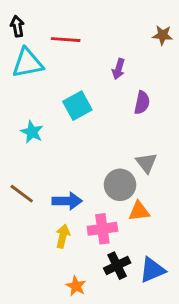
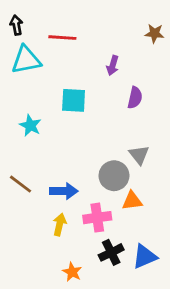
cyan square: (77, 106) -> (74, 100), turned 32

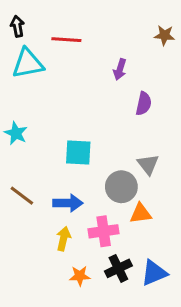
cyan square: (74, 100) -> (78, 153), moved
cyan star: (30, 125) -> (16, 133), moved
orange star: (72, 272) -> (80, 276), moved, turned -30

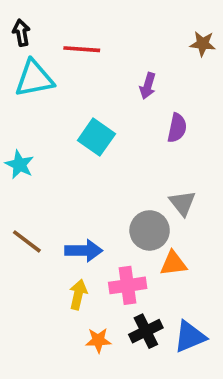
cyan square: (78, 153) -> (96, 137), moved, turned 32

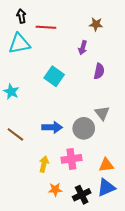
black arrow: (21, 33) -> (21, 16), moved
brown star: (203, 44) -> (96, 24), moved
blue arrow: (84, 251) -> (52, 127), moved
orange triangle: (173, 263) -> (106, 165), moved
black cross: (146, 331) -> (82, 195), moved

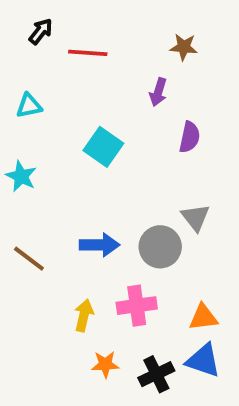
black arrow: (21, 16) -> (41, 31), turned 48
cyan triangle: (19, 44) -> (29, 106), moved, size x0.6
blue triangle: (106, 188) -> (203, 360), turned 42

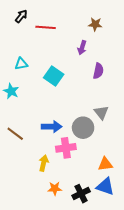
cyan triangle: (29, 106) -> (21, 64), moved
pink cross: (137, 306) -> (66, 148), moved

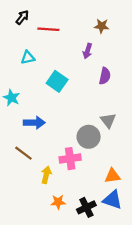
cyan triangle: (21, 64) -> (28, 58), moved
blue arrow: (52, 127) -> (34, 123), moved
brown line: (15, 134) -> (23, 153), moved

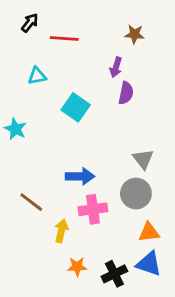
purple semicircle: (105, 76) -> (126, 93), moved
blue arrow: (34, 123) -> (80, 176), moved
gray circle: (89, 137) -> (136, 194), moved

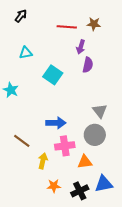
red line: (64, 39) -> (67, 27), moved
orange triangle: (149, 232) -> (85, 162), moved
blue triangle: (149, 264) -> (104, 184), turned -30

